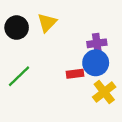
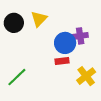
blue circle: (96, 63) -> (65, 43), moved
green line: (19, 76) -> (17, 77), moved

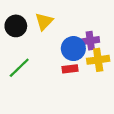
yellow cross: (86, 76) -> (98, 60), moved, turned 30
green line: (17, 77) -> (19, 68), moved

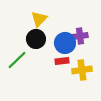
black circle: (16, 26) -> (36, 39), moved
yellow cross: (98, 60) -> (82, 70), moved

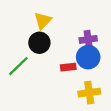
blue circle: (65, 43) -> (88, 57), moved
yellow cross: (82, 70) -> (89, 93), moved

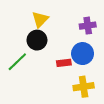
purple cross: (88, 39) -> (88, 26), moved

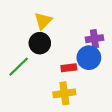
purple cross: (88, 26) -> (94, 39), moved
yellow cross: (84, 87) -> (64, 93), moved

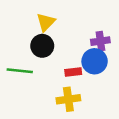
green line: (19, 67) -> (20, 71), turned 50

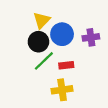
blue circle: (95, 61) -> (62, 34), moved
green line: (20, 71) -> (44, 61), moved, turned -50

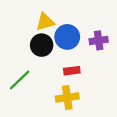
yellow triangle: (42, 20) -> (45, 22), turned 30
green line: (44, 61) -> (20, 80), moved

